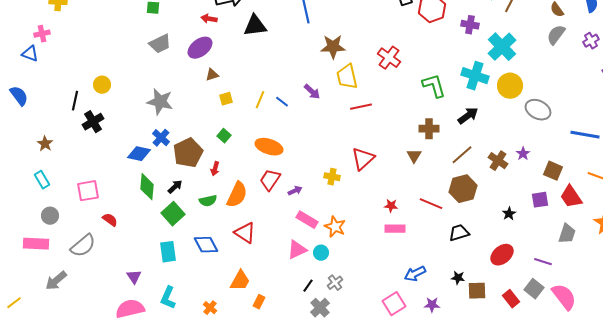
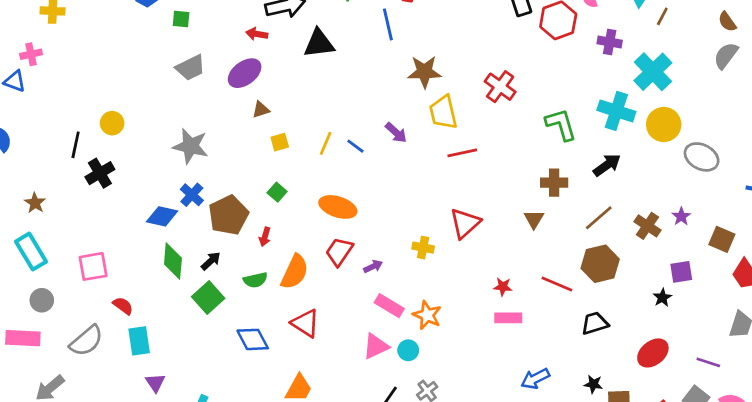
cyan rectangle: (42, 180) -> (31, 252), size x1.5
purple square: (540, 200) -> (681, 272), moved
cyan rectangle: (168, 252) -> (139, 341), moved

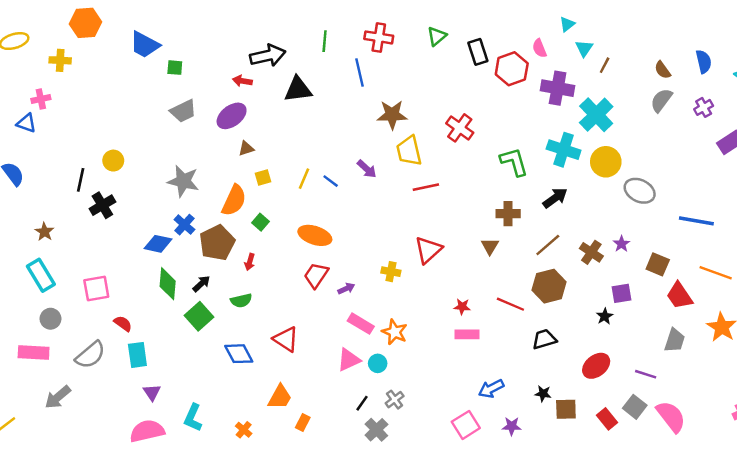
purple cross: (610, 42) -> (558, 88), size x1.5
orange semicircle: (295, 272) -> (234, 200), moved

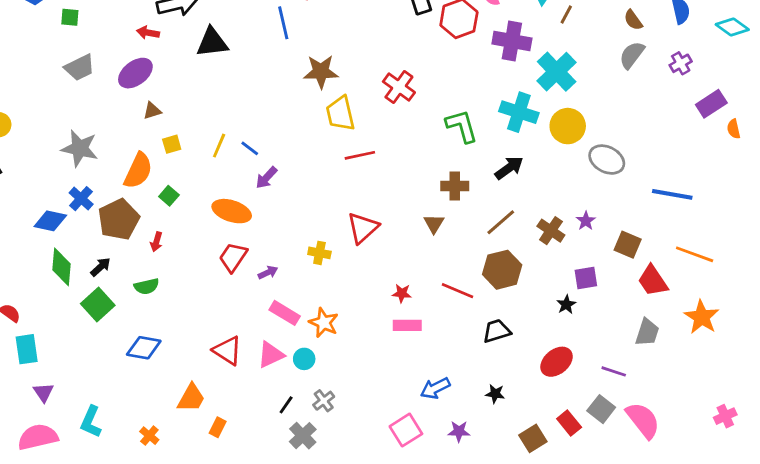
purple arrow: (367, 169) -> (266, 178), moved, turned 90
red triangle: (286, 339) -> (227, 351), moved
blue diamond: (239, 354) -> (144, 348), turned -52
brown square: (566, 409) -> (533, 438), moved, turned -30

